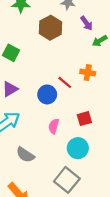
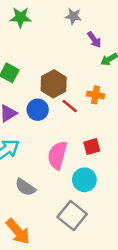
brown hexagon: (50, 28) -> (54, 84), moved
blue circle: (47, 94) -> (38, 110), moved
pink semicircle: (54, 126) -> (57, 155), size x1.6

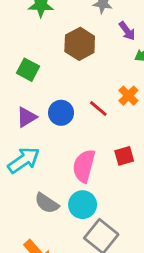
brown hexagon: (54, 84) -> (80, 44), moved
orange cross: (95, 95) -> (128, 96), turned 35
cyan circle: (84, 180) -> (83, 205), moved

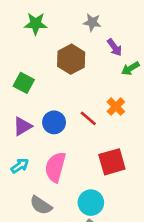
red square: (124, 156) -> (112, 162), size x1.5
cyan arrow: (24, 160) -> (20, 166), size x0.6
pink semicircle: (84, 166) -> (55, 167), moved
cyan circle: (83, 205) -> (91, 203), moved

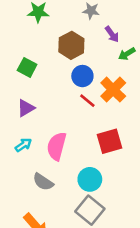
orange cross: (116, 107) -> (113, 90), size x1.5
blue circle: (54, 122) -> (82, 76), moved

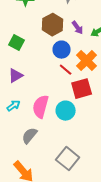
purple arrow: (112, 34) -> (78, 28), moved
red square: (110, 141) -> (82, 89), moved
cyan circle: (90, 179) -> (66, 111), moved
gray semicircle: (43, 182) -> (30, 136), turned 96

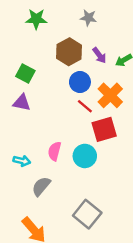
purple triangle: (16, 76) -> (22, 103), moved, turned 42
cyan arrow: (14, 106) -> (22, 161), moved, turned 48
pink semicircle: (41, 107) -> (54, 151), size x0.7

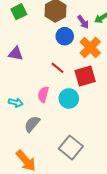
purple arrow: (99, 55) -> (83, 22), moved
green square: (25, 74) -> (19, 12), moved, turned 35
red line: (85, 106) -> (58, 68), moved

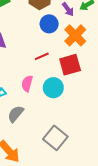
red line: (58, 68) -> (42, 56), turned -64

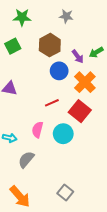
red square: (70, 65) -> (80, 111), turned -35
gray square: (55, 138) -> (65, 192), moved, size x0.7

